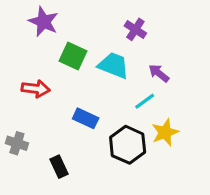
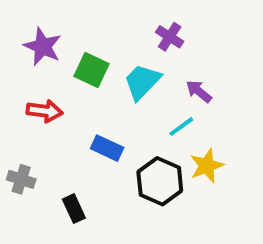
purple star: (43, 22) -> (43, 47), moved
cyan trapezoid: (114, 65) -> (142, 82), turned -68

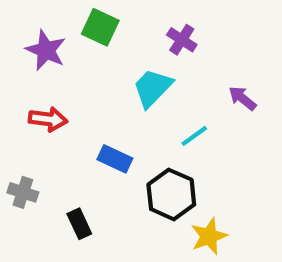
green square: (91, 70) -> (100, 27), moved
purple arrow: (199, 91) -> (242, 98), moved
yellow star: (207, 166) -> (209, 236), moved

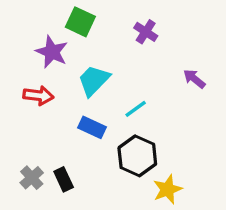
purple star: (46, 50) -> (52, 52), moved
cyan trapezoid: (153, 88) -> (94, 80), moved
cyan line: (194, 136) -> (136, 109), moved
gray cross: (23, 192) -> (32, 178), moved, turned 30

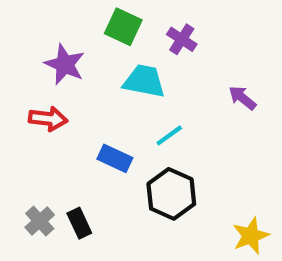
green square: (80, 22) -> (123, 27), moved
cyan trapezoid: (94, 80) -> (144, 81), moved, turned 57
yellow star: (167, 189) -> (251, 236), moved

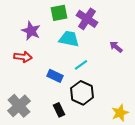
green square: (123, 27) -> (59, 13), turned -36
purple cross: (182, 39) -> (87, 19), size x1.5
gray cross: (40, 221) -> (19, 106), size x1.6
black rectangle: (79, 223) -> (59, 110), moved

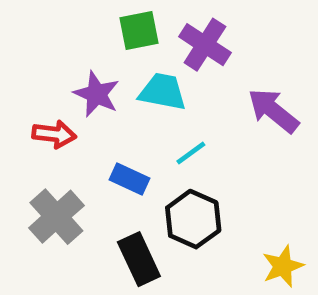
purple star: (31, 31) -> (97, 94), moved
purple arrow: (116, 47) -> (273, 111), size x1.6
gray cross: (19, 106) -> (56, 217), moved
black rectangle: (59, 110) -> (139, 259), size x1.5

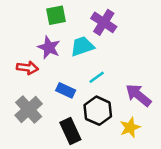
green square: (139, 30) -> (56, 15), moved
cyan trapezoid: (163, 92) -> (82, 46), turned -30
purple arrow: (273, 111) -> (138, 95), moved
yellow star: (283, 266) -> (130, 127), moved

